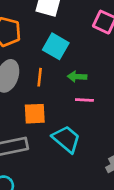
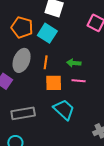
cyan square: (56, 46) -> (47, 33), moved
orange square: (35, 114) -> (54, 83), moved

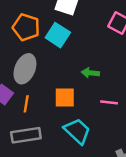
orange line: (46, 62) -> (26, 104), moved
pink line: (79, 81) -> (109, 102), moved

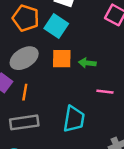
gray ellipse: (25, 69) -> (24, 58), turned 36
orange square: (65, 98) -> (62, 59), moved
cyan trapezoid: (77, 131) -> (74, 119), turned 56

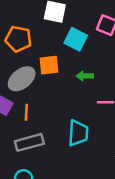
cyan square: (56, 26) -> (76, 39), moved
orange square: (62, 59) -> (49, 65), moved

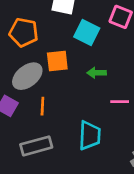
orange line: (26, 112) -> (42, 106), moved

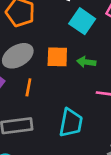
orange square: (57, 61) -> (57, 57), moved

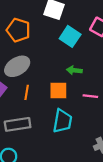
orange square: (57, 57) -> (58, 90), moved

